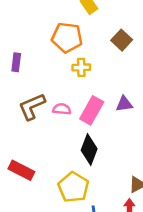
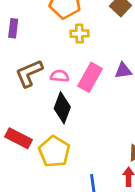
black diamond: (89, 149) -> (62, 108), moved
yellow pentagon: (73, 187) -> (54, 152), moved

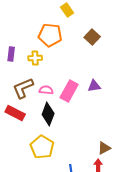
yellow cross: (79, 34) -> (35, 58), moved
red rectangle: (18, 138) -> (15, 113), moved

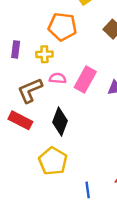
pink semicircle: (46, 90) -> (58, 78), moved
pink rectangle: (69, 91) -> (85, 79), moved

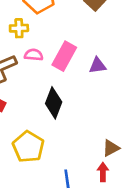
black diamond: (60, 121) -> (54, 103), moved

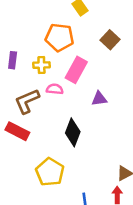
pink rectangle: (64, 56) -> (76, 70), moved
purple triangle: (98, 66) -> (99, 99), moved

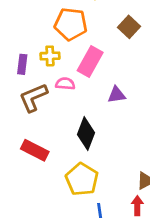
purple rectangle: (13, 60) -> (22, 64), moved
red rectangle: (17, 131) -> (35, 150), moved
yellow pentagon: (50, 172) -> (82, 179), moved

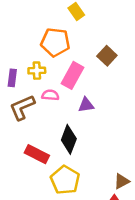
brown square: (129, 27) -> (107, 56), moved
purple triangle: (116, 95) -> (86, 105), moved
red rectangle: (35, 150) -> (37, 154), moved

